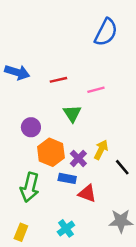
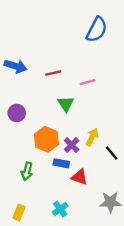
purple circle: (31, 127) -> (17, 113), moved
green arrow: (30, 187) -> (27, 171), size x0.7

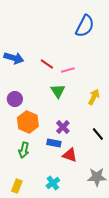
red line: (53, 73) -> (47, 64), turned 48
pink line: (88, 82) -> (68, 70), moved
yellow arrow: (92, 137) -> (94, 97), moved
orange hexagon: (46, 139) -> (28, 122), moved

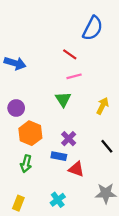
red line: (47, 64) -> (70, 54), moved

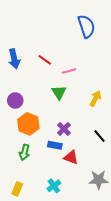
blue semicircle: (93, 28) -> (86, 26), turned -45
red line: (70, 54) -> (45, 60), moved
blue arrow: (15, 63) -> (14, 59), turned 60

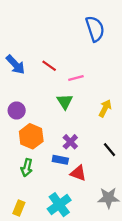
blue arrow: (14, 59) -> (15, 65), turned -30
cyan cross: (54, 186) -> (59, 205), size x1.5

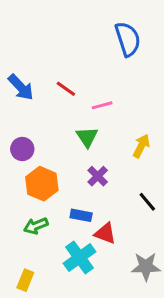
purple cross: (70, 142) -> (98, 176), moved
green arrow: (27, 168) -> (36, 226), turned 54
cyan cross: (59, 205) -> (80, 257), moved

